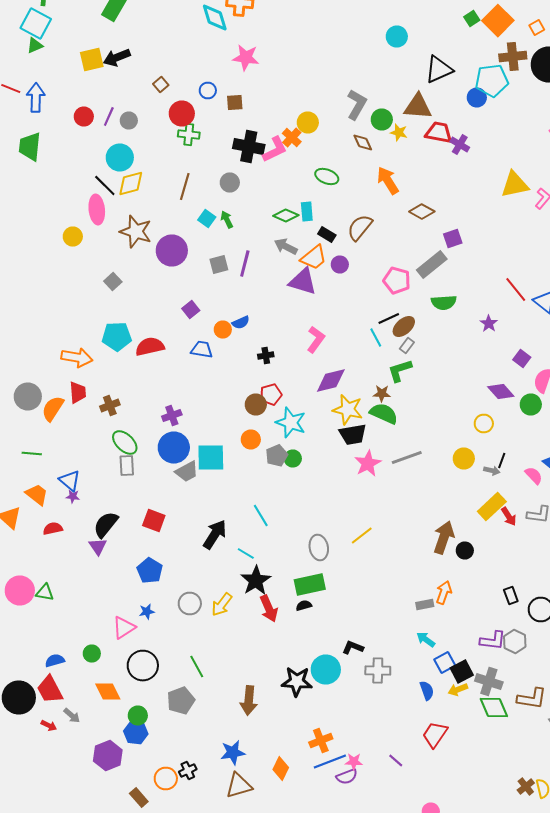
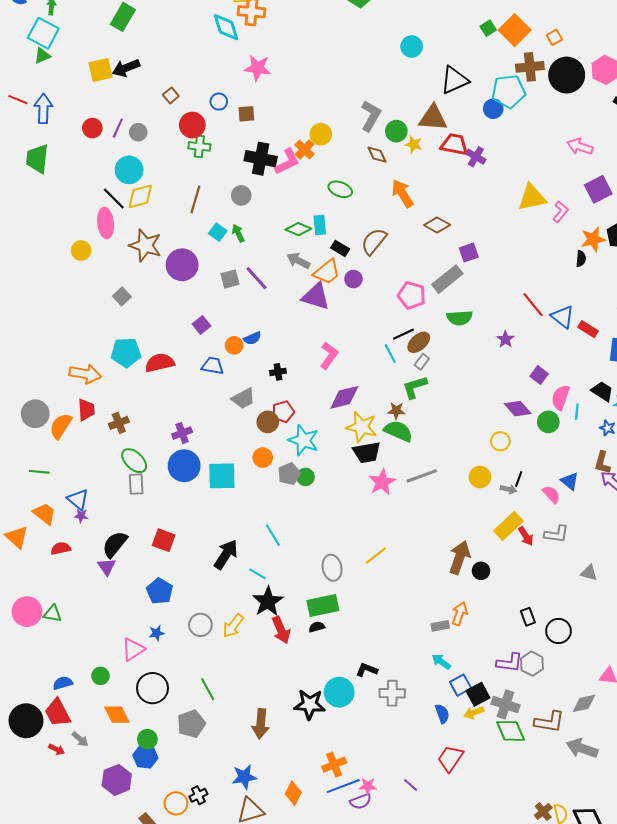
purple line: (245, 264) -> (257, 278), turned -56
gray trapezoid: (187, 472) -> (243, 398), moved

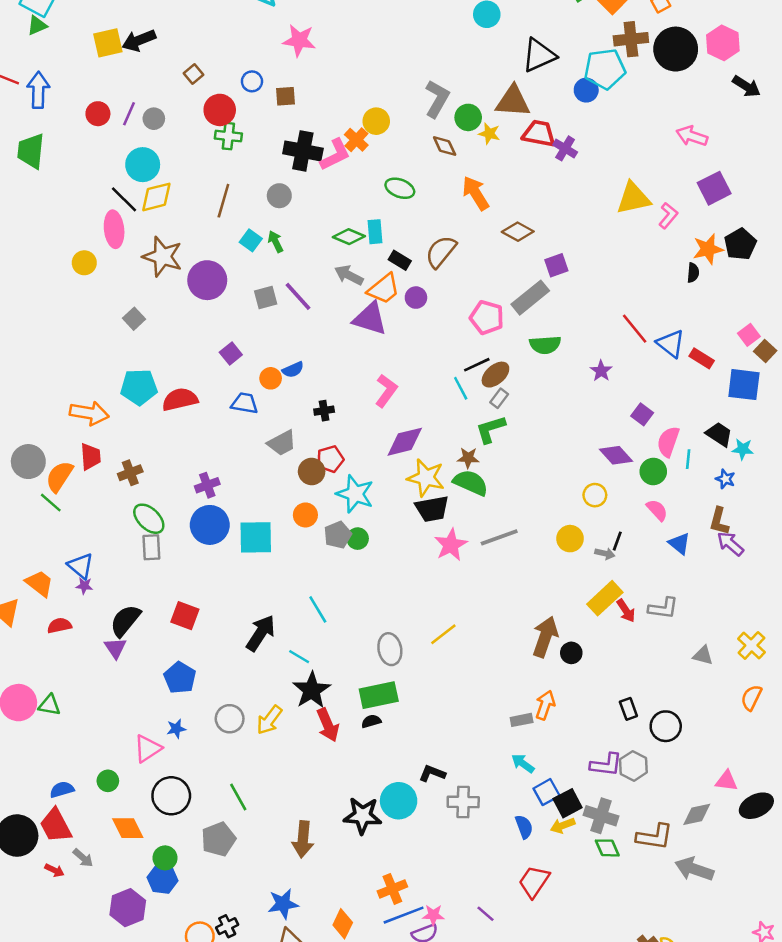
green line: (39, 472) -> (51, 503), moved, turned 36
pink semicircle: (551, 494) -> (657, 510), moved
green diamond: (511, 731) -> (607, 848), size x0.7

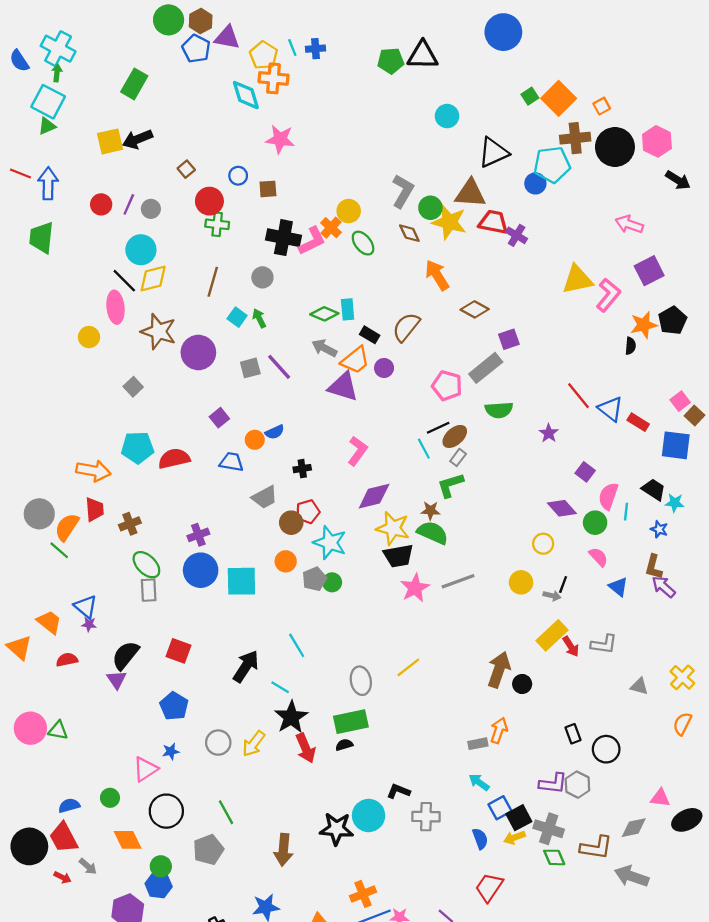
yellow star: (489, 134) -> (449, 222), size x1.8
green ellipse: (400, 188) -> (363, 243), moved, turned 30
pink L-shape: (668, 216) -> (608, 295), size x1.4

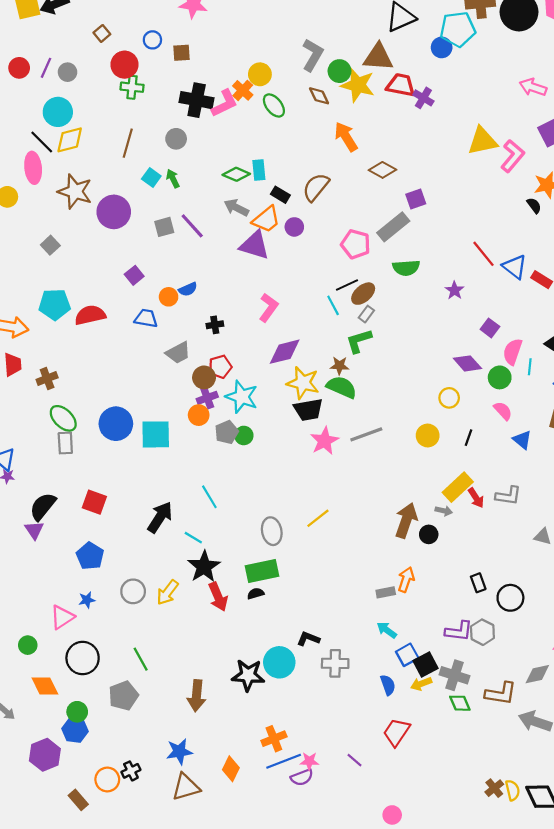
black semicircle: (630, 346) -> (534, 205), turned -42
purple cross: (198, 535) -> (207, 398), moved
gray arrow: (552, 596) -> (444, 511), moved

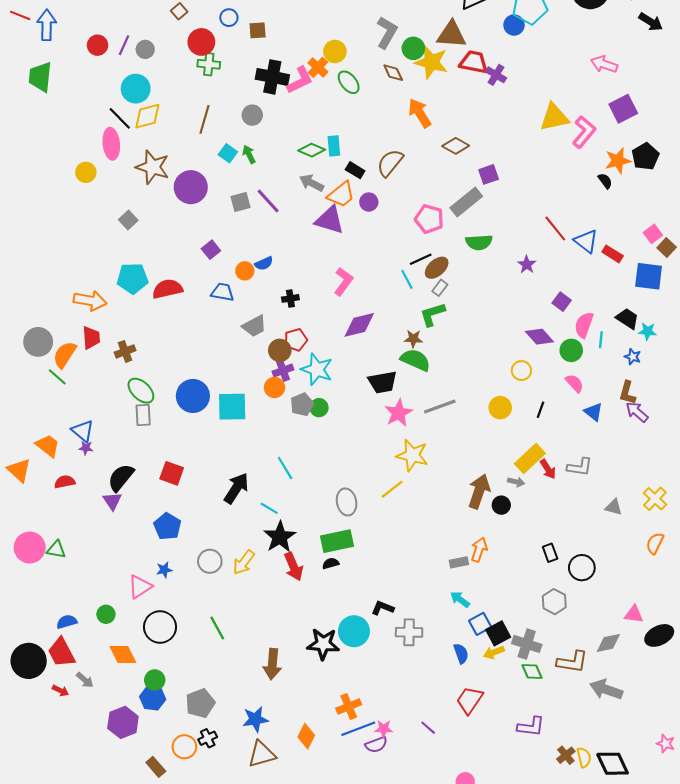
yellow star: (303, 383) -> (412, 455), moved
purple L-shape: (459, 631) -> (531, 727), moved
gray pentagon: (123, 696) -> (200, 703), moved

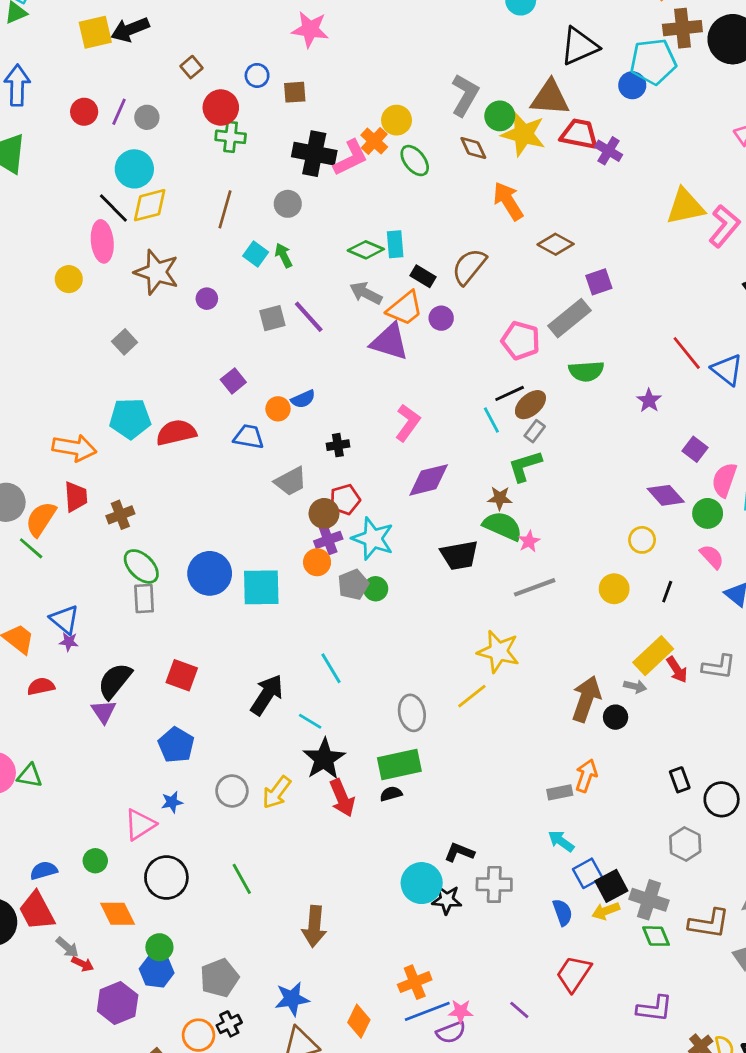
purple circle: (191, 187) -> (207, 299), size x0.5
pink star: (398, 413) -> (529, 541), moved, size x0.6
black star: (323, 644) -> (447, 900), moved, size x0.7
red arrow: (60, 691) -> (83, 964), moved

